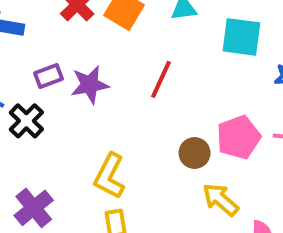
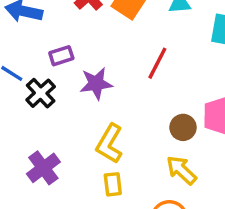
purple star: (90, 85) -> (96, 84), moved
yellow arrow: (221, 200) -> (181, 170), moved

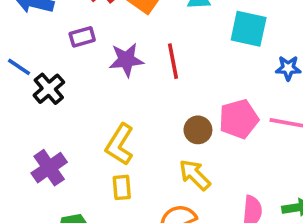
purple rectangle: (61, 56) -> (82, 37), moved
red line: (157, 63) -> (173, 61), turned -40
purple star: (96, 84) -> (126, 60), moved

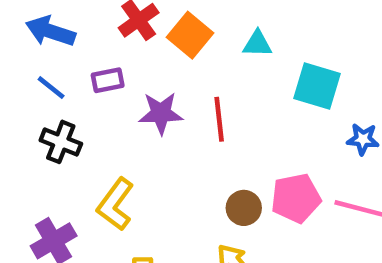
blue line: (19, 67) -> (51, 88), moved
black cross: (49, 89) -> (61, 142), turned -32
yellow L-shape: (120, 144) -> (115, 204), moved

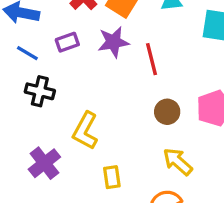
purple star: (161, 113) -> (113, 42), moved
brown circle: (244, 208) -> (167, 112), moved

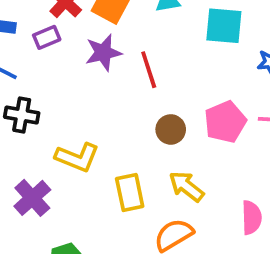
purple rectangle: (67, 42) -> (47, 37), moved
yellow L-shape: (85, 131) -> (77, 157), turned -93
yellow rectangle: (112, 177) -> (130, 193), moved, size x1.4

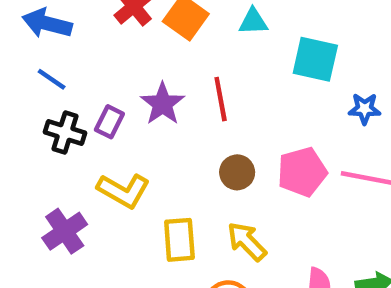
purple rectangle: (47, 37) -> (109, 122), moved, turned -48
purple star: (103, 53) -> (162, 104), moved, turned -30

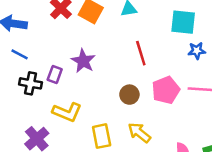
cyan square: (315, 59) -> (183, 22), moved
red line: (221, 99) -> (141, 53), moved

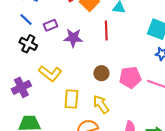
red line: (141, 53) -> (106, 30), moved
purple star: (83, 61) -> (73, 38), turned 30
purple rectangle: (55, 74) -> (50, 25), moved, turned 32

